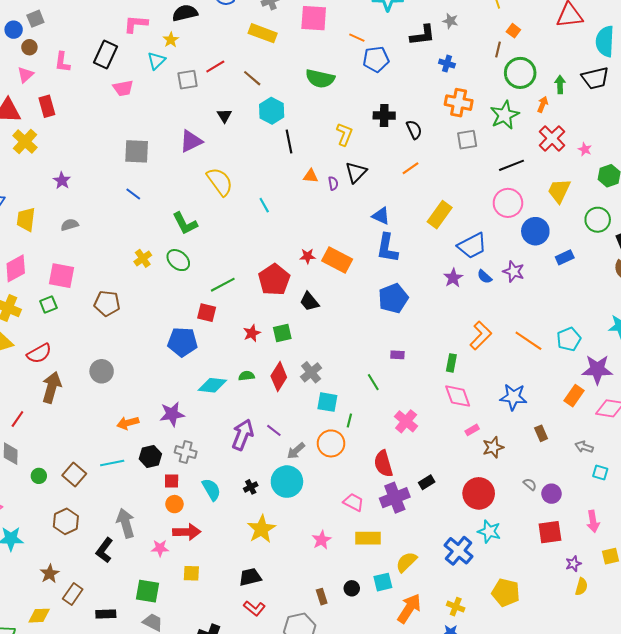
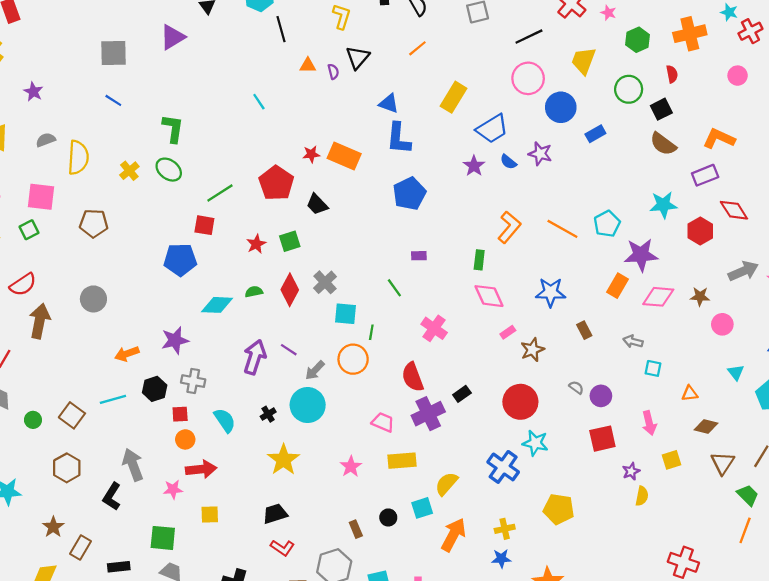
yellow semicircle: (220, 182) -> (78, 157), moved, turned 44
green L-shape: (185, 223) -> (173, 128), turned -140
yellow cross: (456, 607) -> (505, 529), turned -30

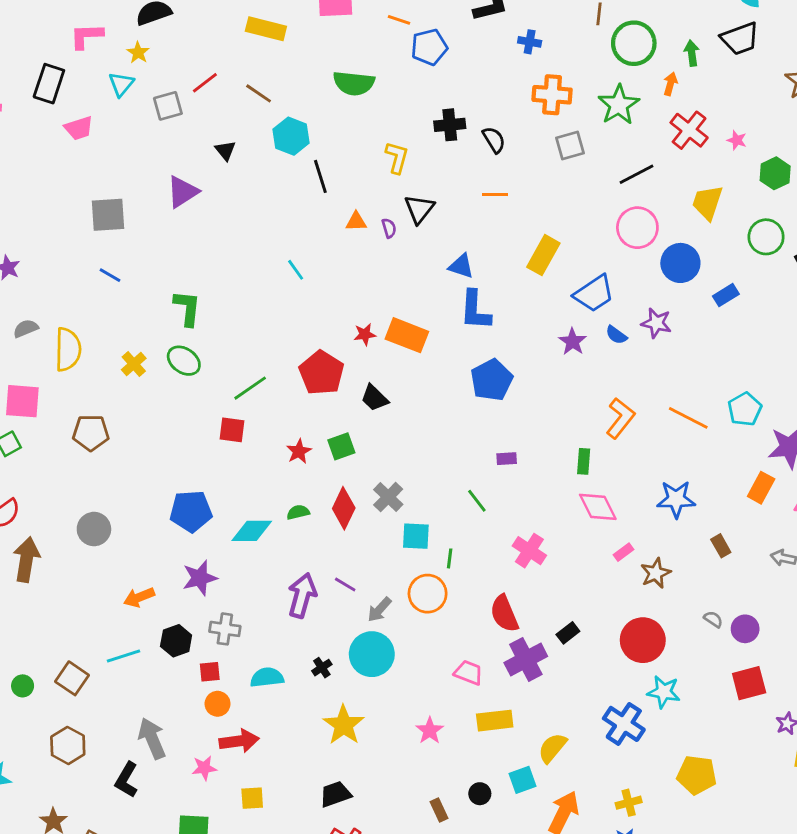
orange line: (417, 48) -> (495, 195), turned 42
blue pentagon: (180, 260) -> (191, 511), moved
cyan semicircle: (225, 420) -> (267, 677), turned -60

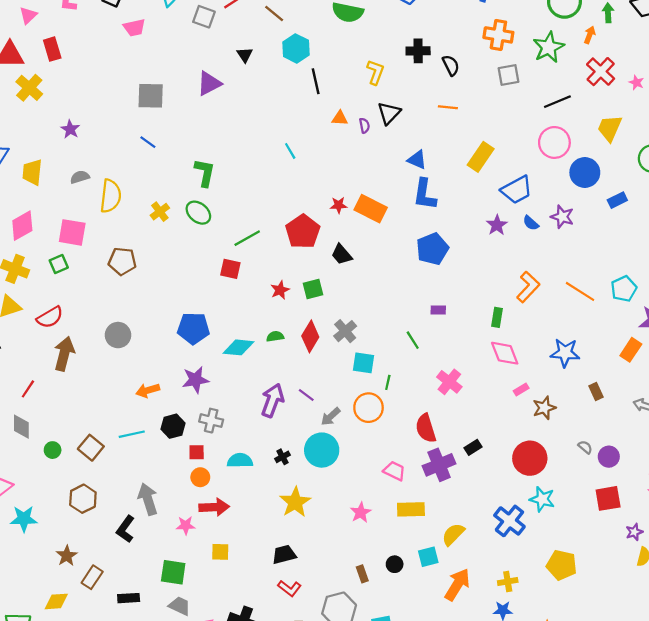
gray square: (168, 106) -> (204, 17), turned 30

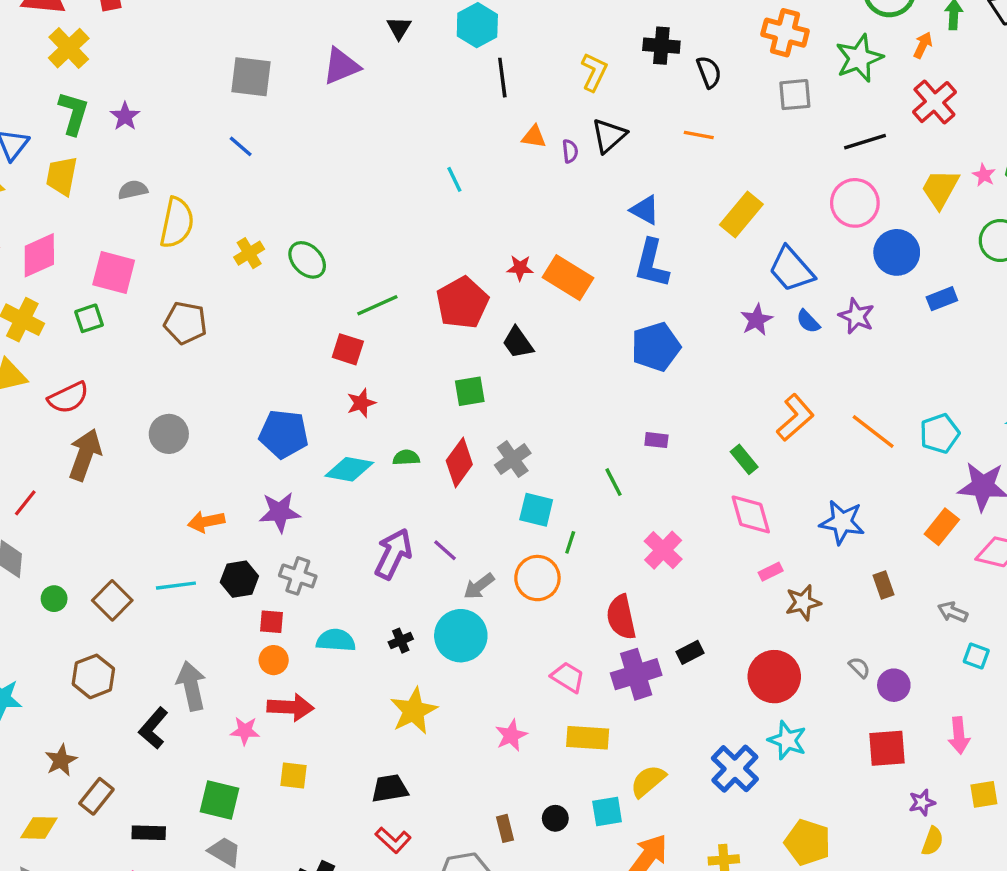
pink star: (636, 83) -> (984, 175), moved
green L-shape: (205, 173) -> (73, 113), moved
blue trapezoid: (517, 190) -> (791, 269), turned 72
red star: (280, 290) -> (361, 403), moved
green rectangle: (497, 317) -> (744, 459), turned -54

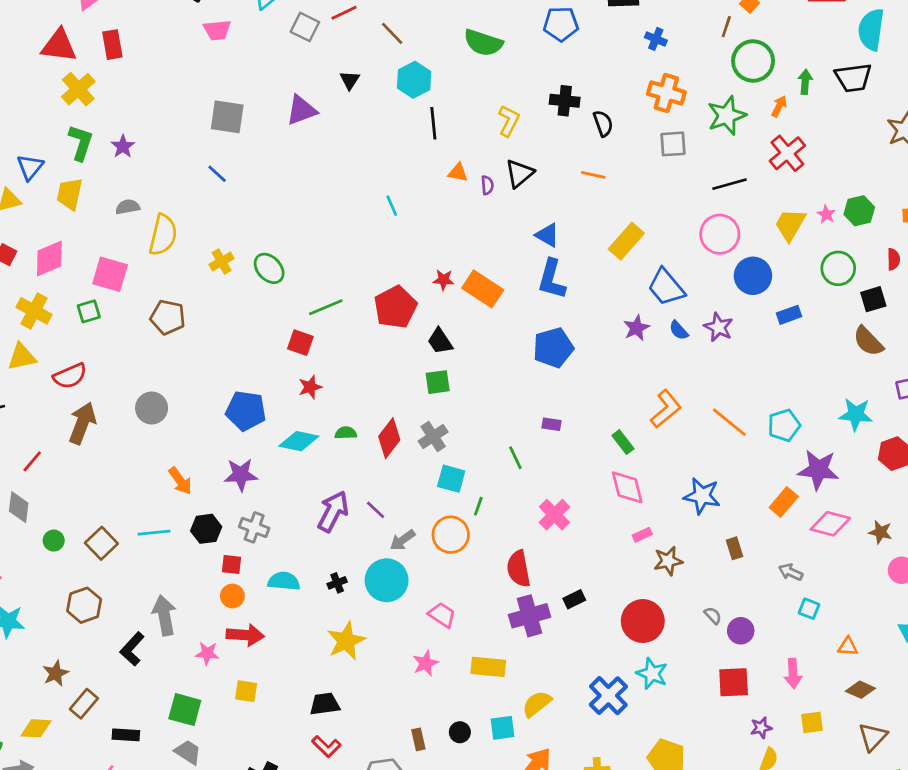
green square: (470, 391) -> (438, 382), moved
orange arrow: (206, 522) -> (180, 481), turned -116
pink trapezoid: (568, 677) -> (442, 615), moved

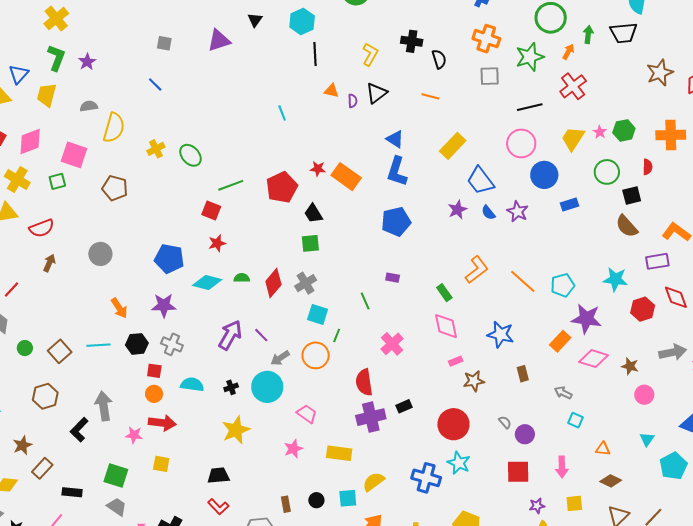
gray square: (227, 117) -> (164, 43), size x0.6
brown arrow: (82, 423) -> (49, 263), size x0.6
blue cross: (608, 696) -> (426, 478), turned -32

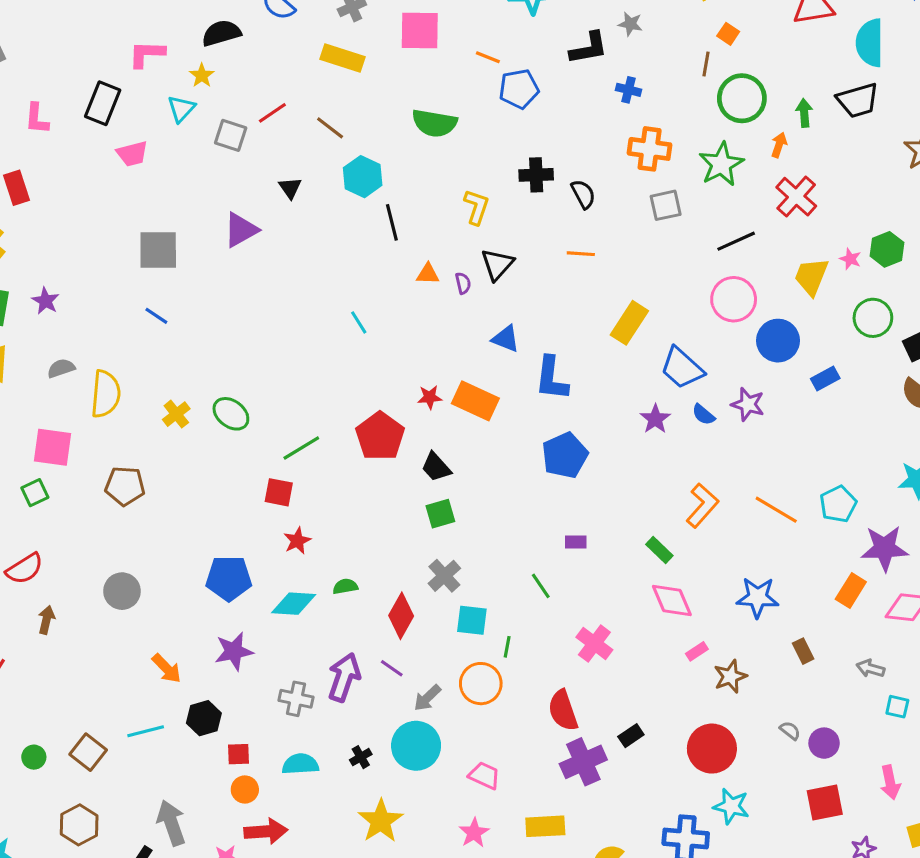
gray square: (164, 43) -> (158, 250), size x1.8
blue triangle: (395, 139) -> (506, 339), moved
red diamond: (273, 283) -> (401, 616), moved
gray cross: (172, 344) -> (296, 699), moved

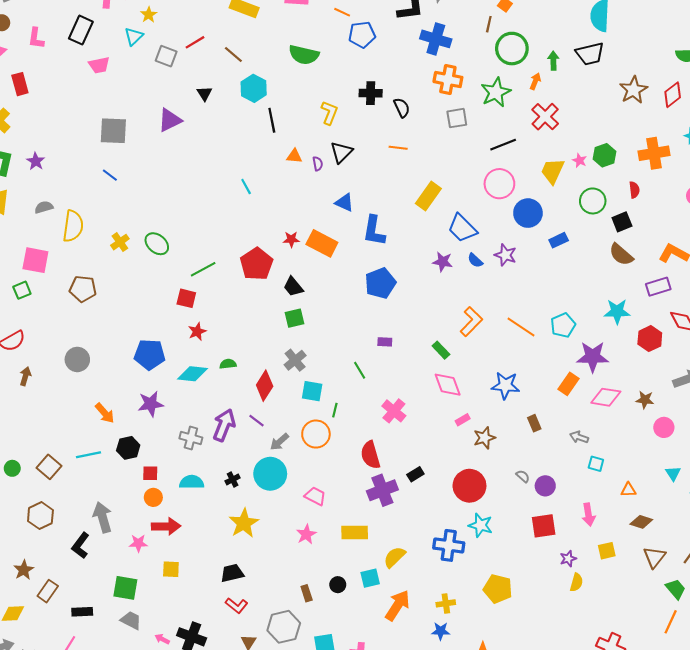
blue cross: (628, 90) -> (436, 39), size x1.8
purple star: (655, 419) -> (443, 262), turned -30

